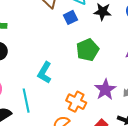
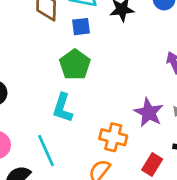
blue square: (71, 17) -> (81, 27), turned 32
green pentagon: (88, 50) -> (75, 65), moved

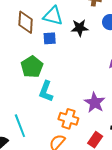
green pentagon: (75, 65) -> (32, 67), moved
cyan L-shape: (63, 108) -> (46, 91), moved

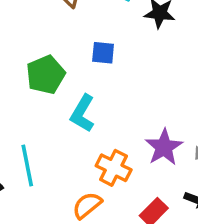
blue square: (50, 38) -> (103, 53), moved
green pentagon: (32, 67) -> (46, 75), moved

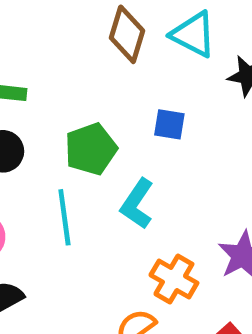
cyan line: (27, 165) -> (64, 217), moved

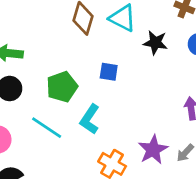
cyan line: (64, 217) -> (47, 128), turned -48

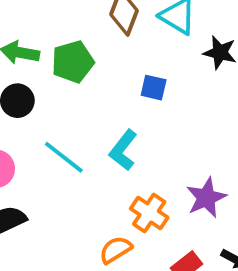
green pentagon: (62, 87) -> (73, 62), moved

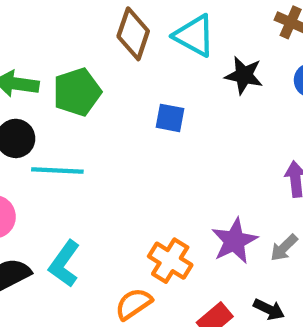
cyan L-shape: (123, 150) -> (64, 264), moved
cyan line: (64, 157) -> (57, 171), moved, turned -33

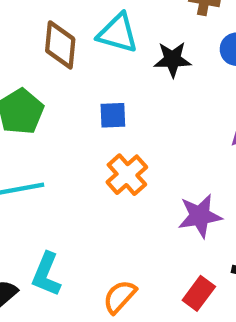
purple star: (234, 241) -> (200, 216), turned 30
orange cross: (170, 261) -> (127, 175), moved, turned 30

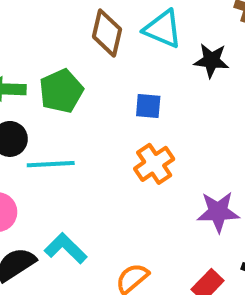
cyan L-shape: (46, 274) -> (66, 248), turned 105

